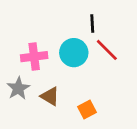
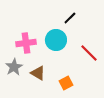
black line: (92, 24) -> (70, 18), turned 48
red line: (107, 50) -> (89, 53), moved

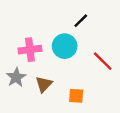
brown triangle: (38, 73) -> (44, 84), turned 42
orange square: (66, 83) -> (76, 96), turned 32

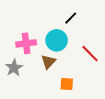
brown triangle: (44, 84) -> (48, 62), moved

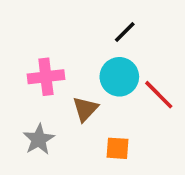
cyan circle: (57, 40) -> (119, 77), moved
gray star: (14, 68) -> (39, 139), moved

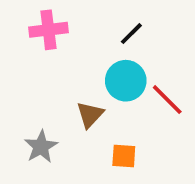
pink cross: (46, 77) -> (48, 30), moved

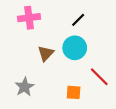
red line: (167, 100) -> (99, 77), moved
brown triangle: (90, 115) -> (46, 53), moved

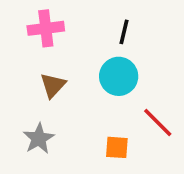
black line: (78, 20) -> (124, 32), turned -32
brown triangle: (46, 53) -> (53, 85), moved

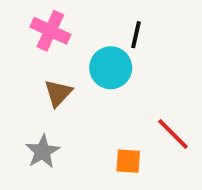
pink cross: (46, 28) -> (50, 31), turned 32
cyan circle: (119, 76) -> (111, 68), moved

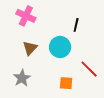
black line: (136, 35) -> (76, 25), moved
cyan circle: (111, 68) -> (60, 47), moved

